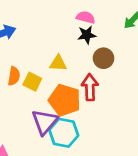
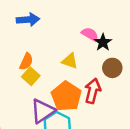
pink semicircle: (86, 17) -> (90, 34), moved
black star: (87, 35) -> (103, 42), turned 30
yellow square: (32, 82) -> (31, 76), moved

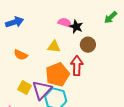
orange semicircle: (26, 62) -> (21, 55), turned 104
yellow square: (31, 76) -> (25, 88), moved
orange pentagon: (66, 96) -> (58, 75), turned 30

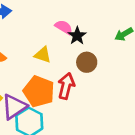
orange pentagon: (58, 75) -> (39, 91), turned 30

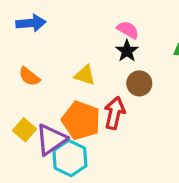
pink semicircle: (64, 27) -> (128, 30), moved

